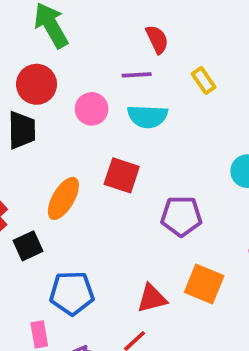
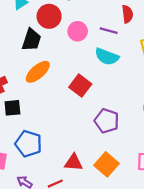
pink circle: (92, 109) -> (78, 31), moved
orange ellipse: (63, 198) -> (38, 72), moved

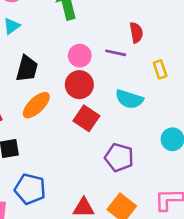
red circle: (49, 16) -> (79, 85), moved
cyan semicircle: (107, 57) -> (129, 99), moved

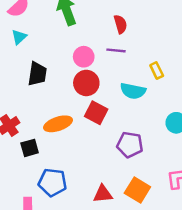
red semicircle: (136, 33) -> (120, 24), moved
yellow rectangle: (160, 69) -> (157, 70), moved
orange ellipse: (36, 105) -> (58, 124), moved, turned 32

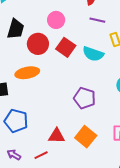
purple line: (116, 50) -> (97, 20), moved
red circle: (86, 83) -> (38, 44), moved
red square: (96, 113) -> (66, 47), moved

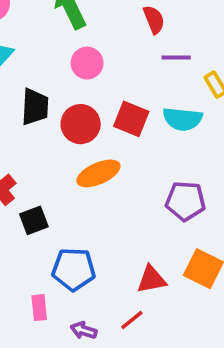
pink circle: (56, 20) -> (87, 63), moved
orange ellipse: (27, 73) -> (98, 173), moved

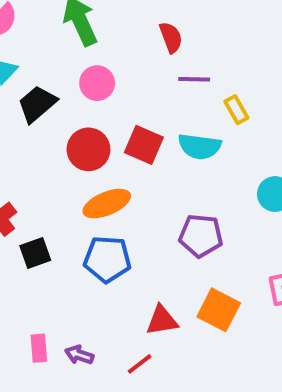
black trapezoid: (35, 107) -> (37, 104), moved, turned -135
blue pentagon: (74, 269) -> (107, 259), moved
purple arrow: (84, 330) -> (79, 355), moved

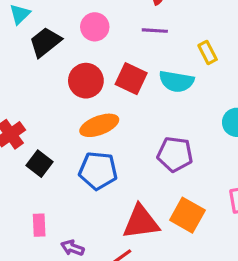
purple line: (194, 79) -> (155, 31), moved
black square: (35, 253) -> (40, 164), turned -35
red triangle: (162, 320) -> (141, 222), size x1.4
pink rectangle: (39, 348) -> (39, 225), moved

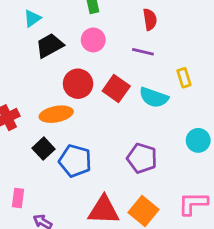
orange ellipse: (99, 125) -> (56, 114), moved
black square: (40, 164) -> (44, 149), moved

